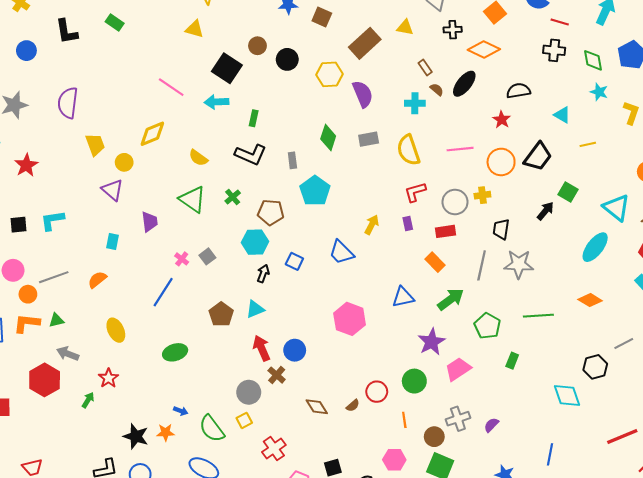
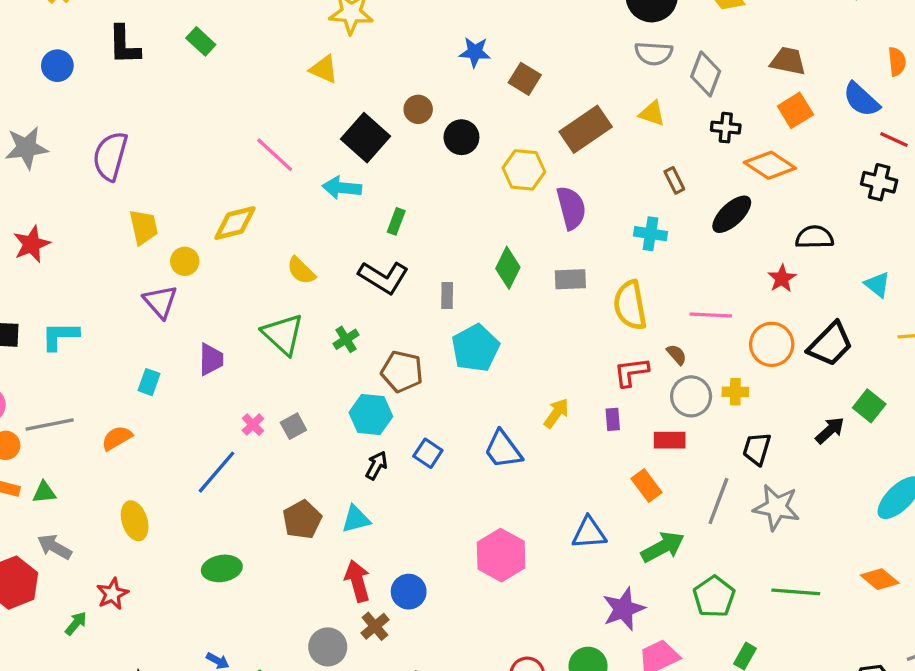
brown semicircle: (437, 90) -> (677, 355), moved

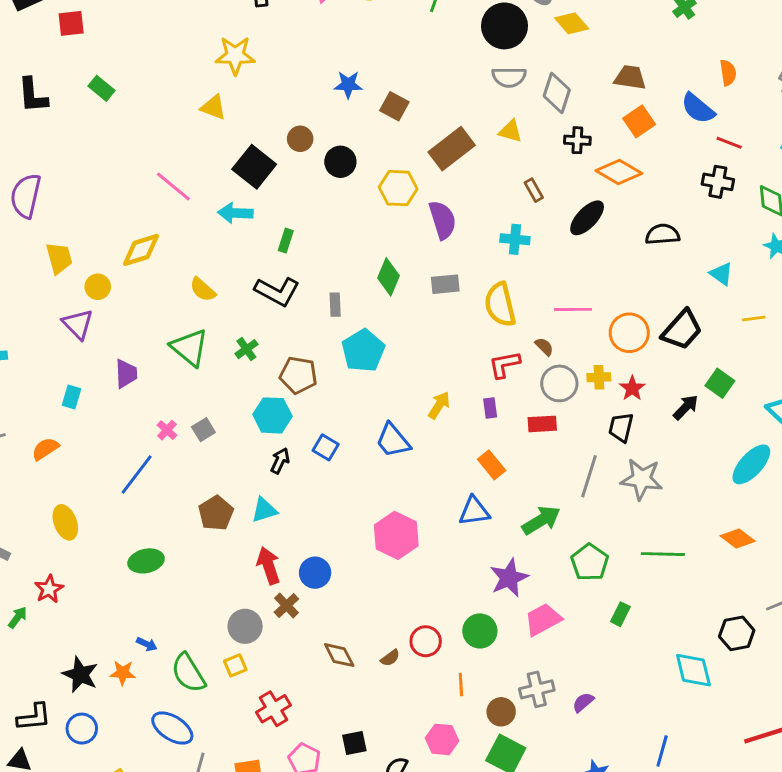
red star: (782, 278) -> (632, 388), moved
orange rectangle: (647, 486) -> (492, 465), moved

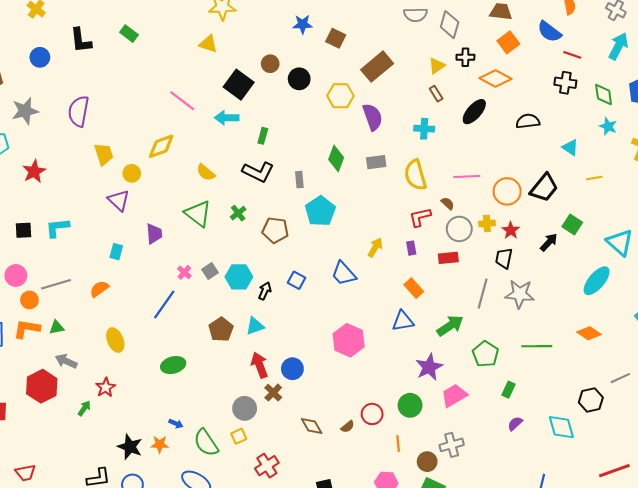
yellow triangle: (510, 131) -> (437, 66), moved, turned -48
cyan hexagon: (272, 415) -> (239, 277), moved
purple semicircle: (583, 702) -> (515, 424), moved

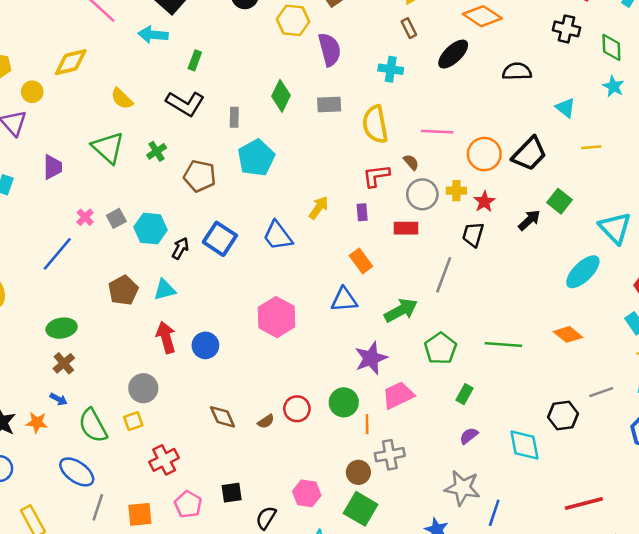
blue square: (296, 280) -> (220, 239), size x1.5
gray star: (520, 294) -> (462, 488), moved
brown cross: (273, 393) -> (64, 363), moved
orange line: (398, 443) -> (367, 424), moved

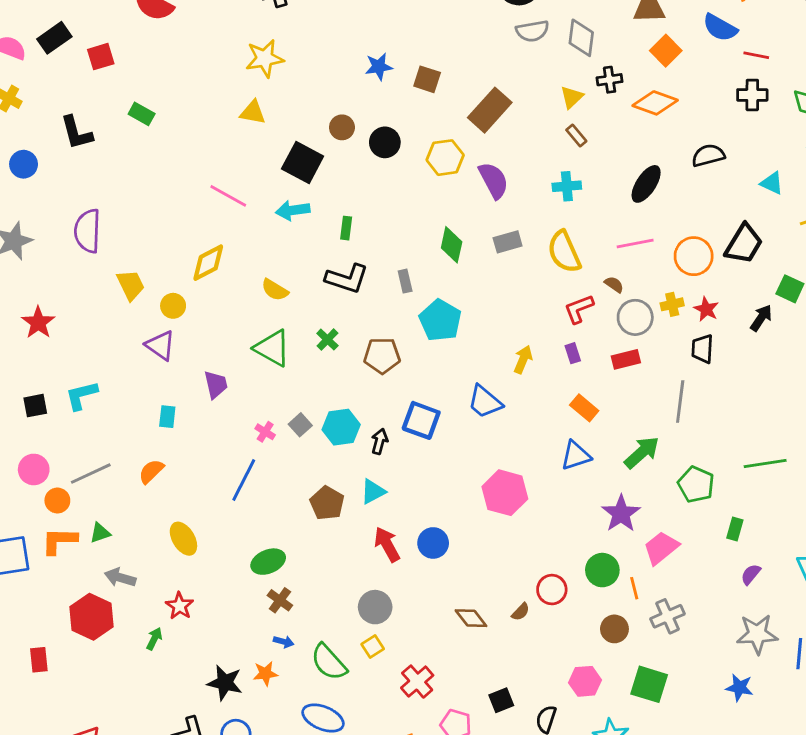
black ellipse: (453, 54) -> (646, 184), moved
brown circle: (358, 472) -> (614, 629), moved

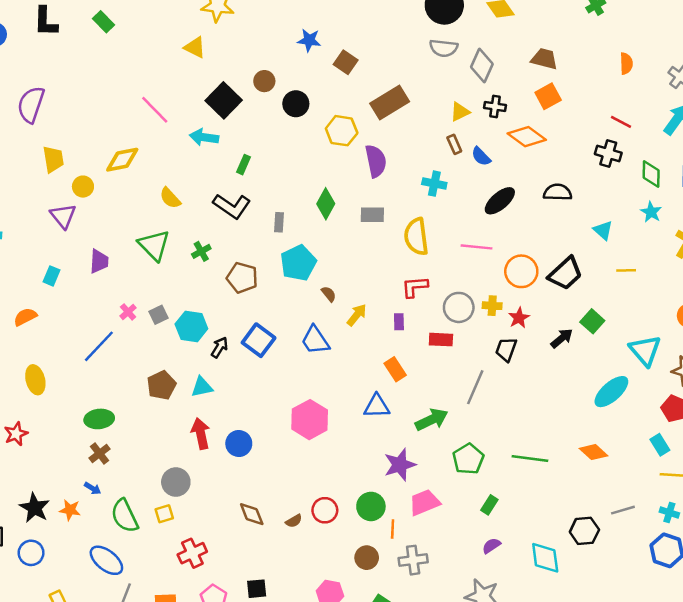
blue semicircle: (720, 28) -> (481, 156), moved, size x0.7
brown semicircle: (614, 285) -> (329, 294), moved

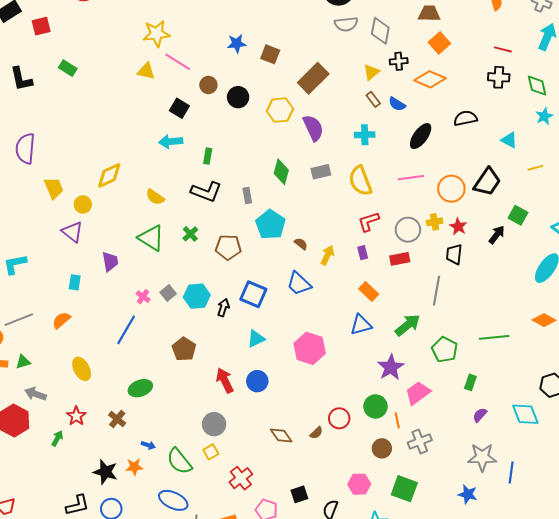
black square: (224, 100) -> (179, 108), size x0.7
pink line: (155, 110) -> (178, 62), moved
cyan star: (651, 212) -> (544, 116), turned 30
cyan triangle: (202, 387) -> (256, 339), moved
brown cross: (100, 453) -> (117, 419), moved

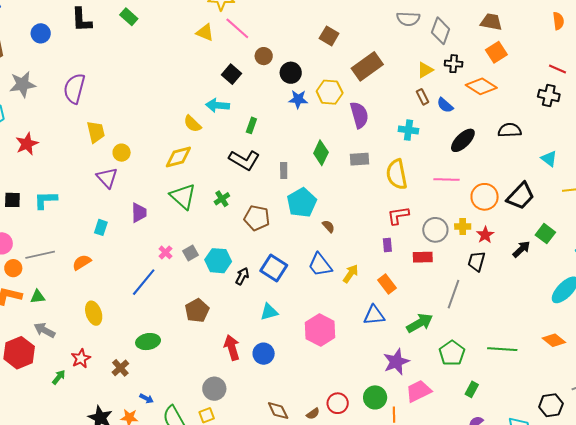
blue star: (237, 44) -> (298, 99), moved
yellow diamond: (109, 175) -> (178, 157), moved
yellow semicircle: (155, 197) -> (192, 124), moved
yellow arrow: (327, 255) -> (351, 274), moved

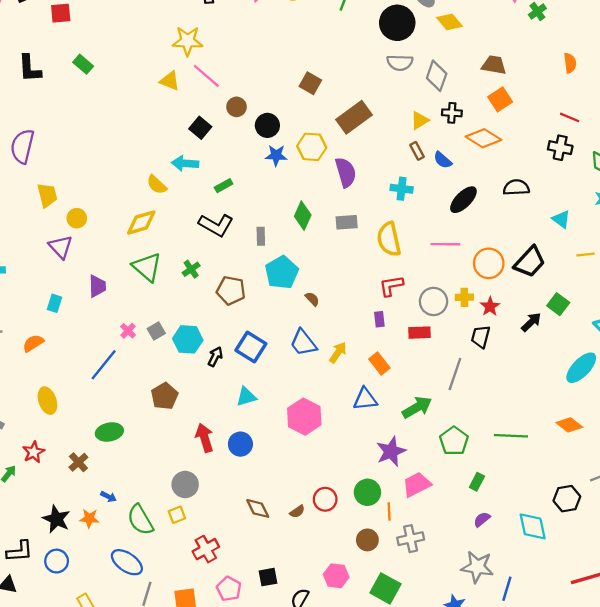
green rectangle: (251, 125) -> (224, 186), turned 42

